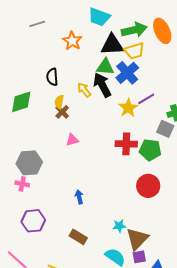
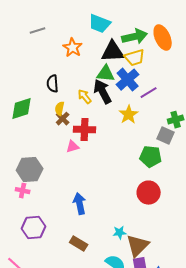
purple line: (146, 99) -> (149, 93), moved
red cross: (126, 144) -> (85, 130), moved
blue arrow: (79, 197) -> (80, 204), size x1.5

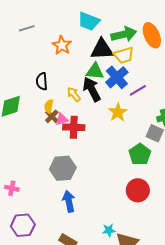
pink triangle: (73, 147) -> (62, 119), moved
green pentagon: (151, 157) -> (140, 154), turned 30
gray hexagon: (30, 170) -> (63, 168), moved

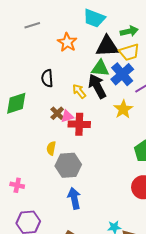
green arrow: (124, 34) -> (129, 31), size x0.7
yellow semicircle: (49, 106) -> (51, 148), moved

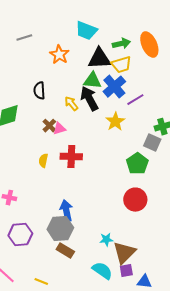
red cross: (79, 124) -> (71, 157), moved
gray hexagon: (68, 165) -> (60, 229), moved

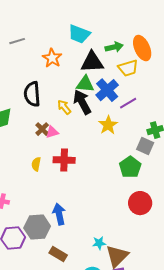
yellow trapezoid: (121, 65) -> (128, 68), moved
black semicircle: (39, 91) -> (32, 94), size x1.4
red circle: (135, 200) -> (140, 203), moved
gray hexagon: (60, 229) -> (37, 227), moved

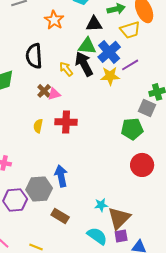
black triangle: (92, 62) -> (94, 24), size x0.7
yellow star: (108, 125) -> (110, 76), moved, turned 30
green pentagon: (130, 167) -> (132, 129), turned 30

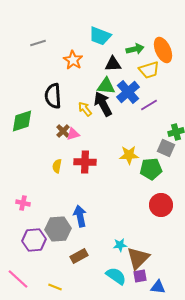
yellow star: (110, 76) -> (129, 155), moved
brown rectangle: (60, 216) -> (79, 256), turned -60

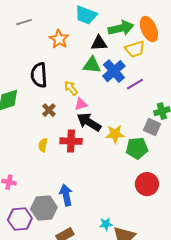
green arrow: (135, 49) -> (121, 28), size x1.4
black arrow: (103, 104) -> (89, 122), moved, turned -30
pink triangle: (73, 134) -> (81, 104), moved

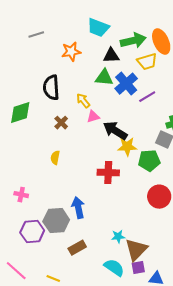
orange star: (59, 39) -> (71, 52), turned 30
black arrow: (89, 122) -> (115, 131), moved
red cross: (71, 141) -> (108, 173), moved

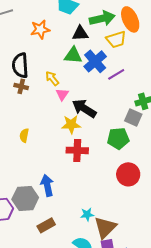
pink triangle: (93, 117) -> (62, 94), turned -40
brown cross: (61, 123) -> (21, 86), moved, turned -32
yellow star: (127, 147) -> (71, 124), moved

